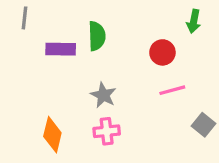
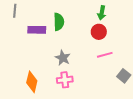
green arrow: (194, 21) -> (102, 13), moved

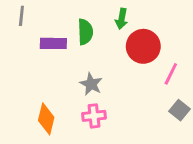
green arrow: (102, 13) -> (122, 19), moved
red circle: (99, 32) -> (143, 46), size x1.5
pink line: (105, 55) -> (171, 74), moved, turned -49

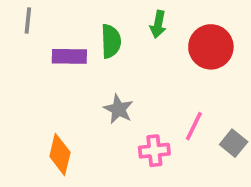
red circle: (143, 46) -> (211, 47), moved
pink line: (171, 74) -> (194, 126), moved
pink cross: (94, 116) -> (154, 151), moved

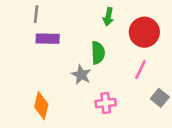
gray line: (28, 20) -> (36, 14), moved
green semicircle: (111, 41) -> (98, 53), moved
pink line: (194, 126) -> (140, 70), moved

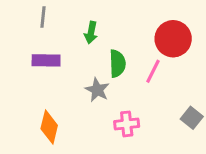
green arrow: (108, 17) -> (91, 33), moved
purple rectangle: (48, 39) -> (46, 60), moved
pink line: (140, 70) -> (153, 71), moved

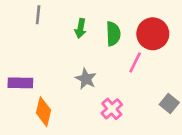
purple rectangle: (46, 60) -> (20, 83), moved
green semicircle: (117, 64) -> (113, 34), moved
pink cross: (127, 124) -> (112, 109), turned -35

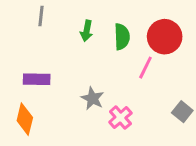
gray star: (86, 79) -> (92, 98), moved
purple rectangle: (20, 83) -> (37, 79), moved
orange diamond: (44, 112) -> (25, 119), moved

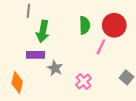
green arrow: (87, 31) -> (43, 31), moved, size x1.5
purple rectangle: (37, 79) -> (36, 55), moved
gray star: (92, 98) -> (55, 68), moved

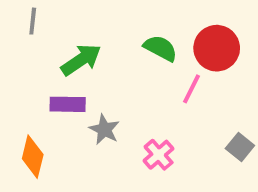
gray line: (28, 11) -> (33, 21), moved
green semicircle: (85, 25) -> (160, 48), turned -60
green arrow: (43, 31) -> (81, 60), turned -135

